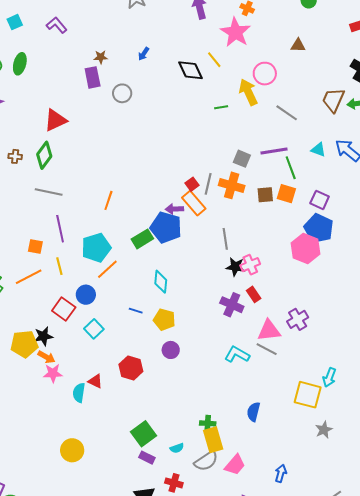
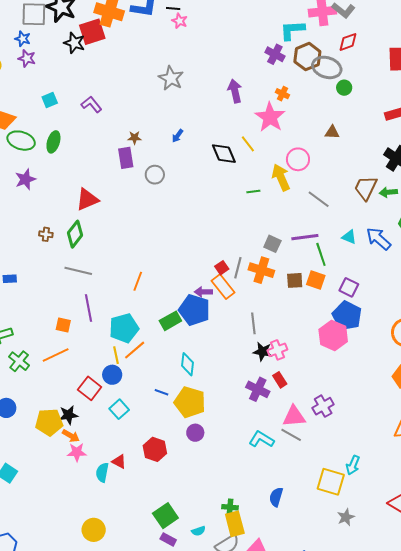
yellow line: (59, 266) -> (116, 355), moved
yellow pentagon: (164, 320) -> (190, 402), size x1.4

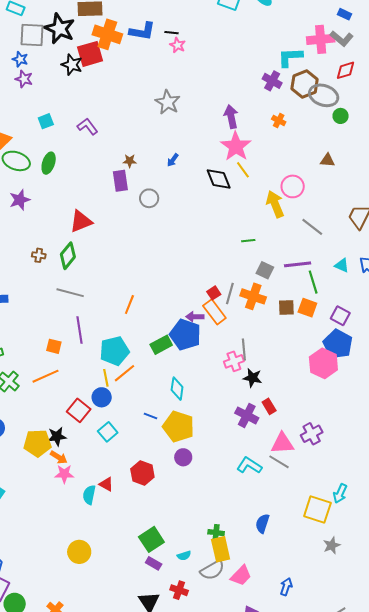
pink star: (270, 117) -> (236, 146), moved
green line: (253, 192) -> (248, 241), moved
pink cross: (277, 350) -> (234, 361), moved

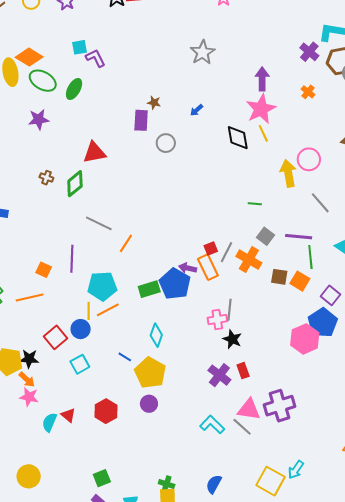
purple L-shape: (87, 126) -> (95, 58), moved
gray line: (70, 293) -> (99, 223), moved
purple cross: (312, 434) -> (280, 406), size x1.4
green square: (151, 539) -> (102, 478), size x0.7

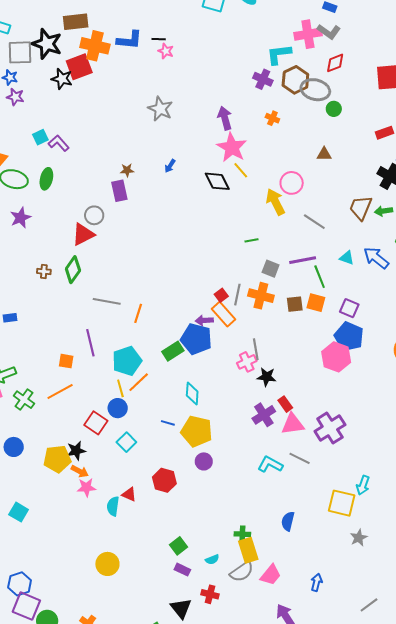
gray circle: (166, 143) -> (94, 215), moved
purple cross: (219, 375) -> (264, 415), turned 35
pink triangle: (249, 409) -> (293, 424), moved

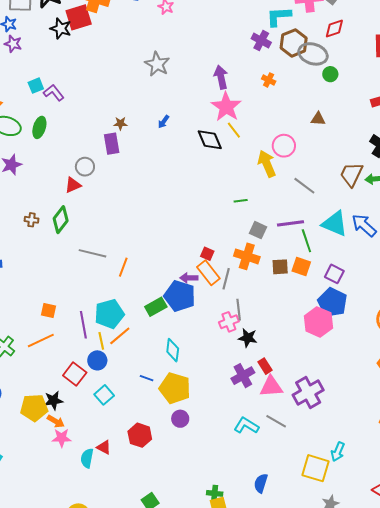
red triangle: (83, 234) -> (73, 185), size x0.7
cyan triangle: (347, 258) -> (335, 224), size x1.8
red square: (221, 295) -> (207, 254), turned -32
gray line: (237, 295) -> (226, 279), moved
purple line: (90, 343) -> (83, 325), moved

